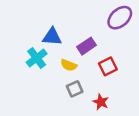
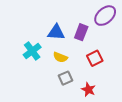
blue triangle: (52, 37) -> (56, 32), moved
purple rectangle: (87, 46) -> (81, 32), moved, turned -35

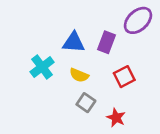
gray square: (66, 78) -> (86, 103), turned -32

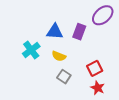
red square: (124, 77) -> (95, 68), moved
red star: (116, 118) -> (98, 88), moved

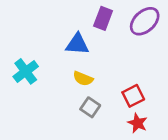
purple rectangle: (79, 32) -> (103, 18), moved
cyan cross: (31, 50) -> (26, 71), moved

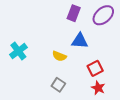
blue triangle: (77, 44) -> (80, 41), moved
gray square: (90, 107) -> (58, 85), moved

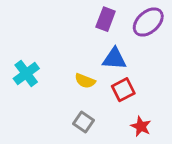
red square: (95, 68) -> (123, 90), moved

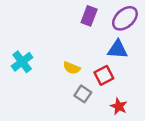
blue triangle: (114, 59) -> (118, 49), moved
gray square: (84, 122) -> (83, 94), moved

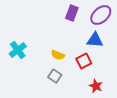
gray square: (83, 94) -> (55, 76), moved

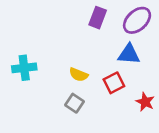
cyan cross: (18, 50) -> (24, 68), turned 30
red star: (96, 86) -> (145, 102), moved

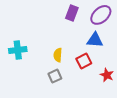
yellow semicircle: (79, 75) -> (58, 55), turned 72
gray square: (74, 103) -> (55, 76), turned 32

